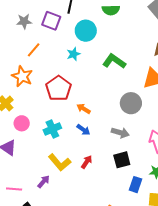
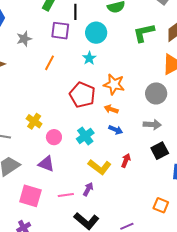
gray star: (24, 21) -> (24, 39), moved
green L-shape: (114, 61) -> (144, 33), moved, turned -35
orange star: (22, 76) -> (114, 84), moved
pink line: (14, 189) -> (66, 195), moved

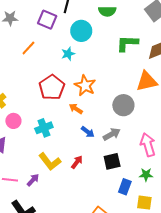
gray arrow: (152, 125) -> (112, 134), turned -48
blue arrow: (116, 130) -> (88, 132), moved

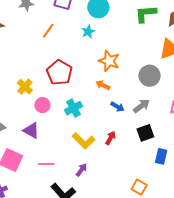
red pentagon: (52, 87) -> (59, 73), moved
purple arrow: (33, 180) -> (81, 170), moved

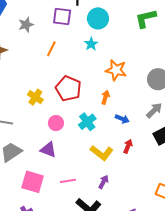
orange arrow: (103, 85) -> (105, 97), moved, turned 88
yellow cross: (25, 87) -> (35, 97), moved
blue arrow: (117, 107) -> (122, 119), moved

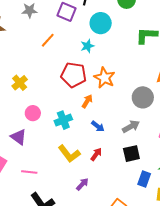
red pentagon: (68, 88) -> (74, 75), moved, turned -30
purple arrow: (104, 182) -> (82, 184), moved

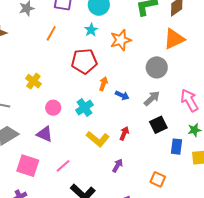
orange star: (104, 78) -> (121, 40), moved, turned -30
blue arrow: (98, 126) -> (122, 95), moved
pink line: (29, 172) -> (63, 166), turned -35

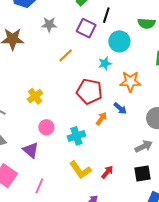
blue arrow: (122, 95) -> (120, 108), moved
pink line: (63, 166) -> (39, 186), turned -42

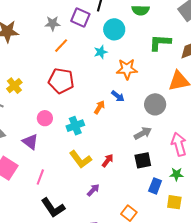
gray star: (49, 24) -> (53, 23), moved
red pentagon: (89, 91) -> (61, 81), moved
yellow cross: (35, 96) -> (14, 86), moved

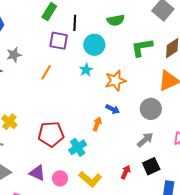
gray star: (53, 23) -> (14, 55), moved
red pentagon: (61, 81) -> (51, 134), moved
pink circle: (45, 118) -> (60, 178), moved
red arrow: (108, 160) -> (126, 172), moved

